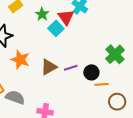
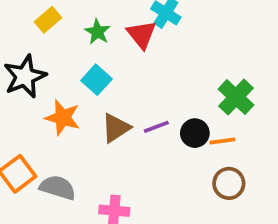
cyan square: (56, 28) -> (97, 80), moved
orange line: (102, 84) -> (222, 141), moved
brown circle: (117, 102) -> (229, 183), moved

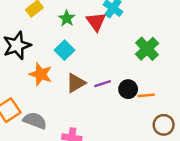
green cross: (236, 97) -> (147, 49), moved
brown circle: (229, 183) -> (164, 125), moved

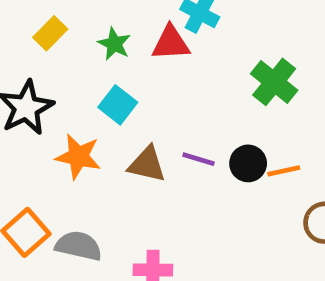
red triangle: (96, 22) -> (171, 43), turned -50
brown triangle: (76, 83) -> (147, 164), turned 50
purple line: (103, 84) -> (198, 159), turned 42

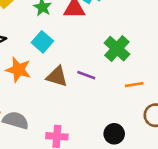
green cross: (274, 82) -> (117, 49), moved
black circle: (248, 163) -> (114, 134), moved

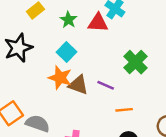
orange star: (18, 70) -> (60, 78), moved
orange line: (134, 85) -> (124, 110), moved

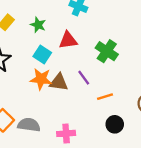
red triangle: (98, 23) -> (68, 40), moved
purple line: (106, 85) -> (84, 78), turned 42

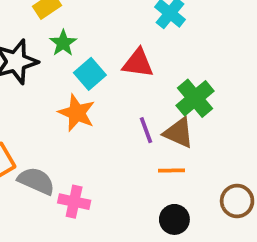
green star: (38, 25) -> (63, 43), moved
brown triangle: (59, 82) -> (179, 133), moved
pink cross: (66, 133) -> (74, 202), moved

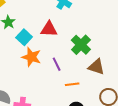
orange star: (77, 113) -> (31, 57), moved
brown triangle: (179, 133) -> (96, 67), moved

